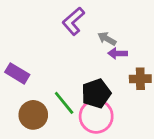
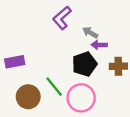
purple rectangle: (17, 73) -> (15, 62), turned -42
black pentagon: (96, 93) -> (85, 64), moved

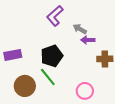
black pentagon: (85, 64) -> (52, 56), moved
pink circle: (81, 98) -> (85, 91), moved, size x0.7

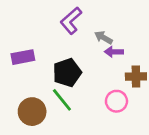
purple rectangle: (13, 55) -> (23, 57), moved
pink circle: (85, 91) -> (116, 101), moved

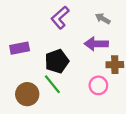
gray arrow: (103, 38) -> (103, 19), moved
purple arrow: (114, 52) -> (96, 44), size x1.5

